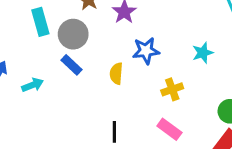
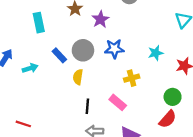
gray circle: (73, 34) -> (83, 50), moved
yellow semicircle: (116, 74) -> (78, 77), moved
pink rectangle: (169, 129) -> (118, 102), moved

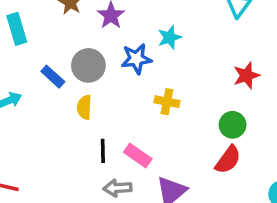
cyan star: (156, 53) -> (170, 37), moved
yellow cross: (132, 78) -> (167, 102), turned 32
pink rectangle: (118, 102) -> (138, 155), moved

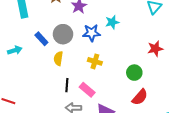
yellow cross: (167, 102) -> (95, 61), moved
green circle: (233, 125) -> (134, 73), moved

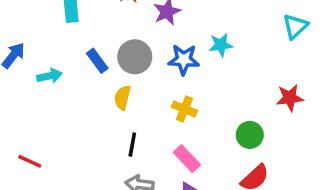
pink rectangle: (87, 90) -> (187, 159), moved

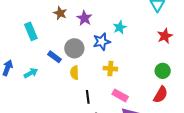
red star: (290, 98) -> (165, 36), moved
green circle: (250, 135) -> (163, 71), moved

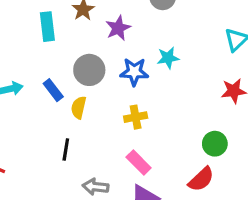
cyan rectangle: (31, 31) -> (47, 27), moved
blue rectangle: (54, 57) -> (53, 90), moved
yellow cross: (110, 69) -> (136, 117), turned -32
black line: (88, 97) -> (66, 150), moved

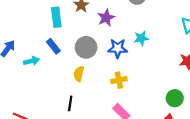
blue rectangle: (53, 90) -> (53, 46), moved

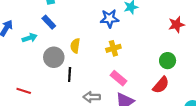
gray circle: (86, 47) -> (54, 57), moved

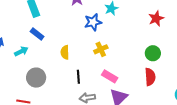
gray circle: (54, 57) -> (36, 78), moved
black line: (70, 74) -> (78, 77), moved
red semicircle: (161, 85) -> (150, 77), turned -36

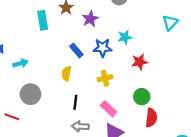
red star: (156, 18) -> (140, 62), moved
blue rectangle: (37, 34) -> (76, 50), moved
green circle: (153, 53) -> (142, 97), moved

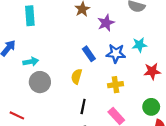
cyan rectangle: (43, 20) -> (30, 16), moved
gray circle: (31, 94) -> (40, 82), moved

